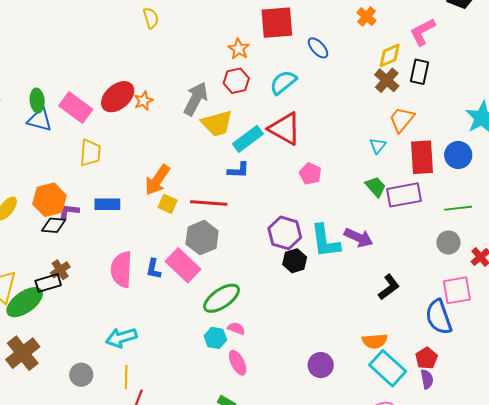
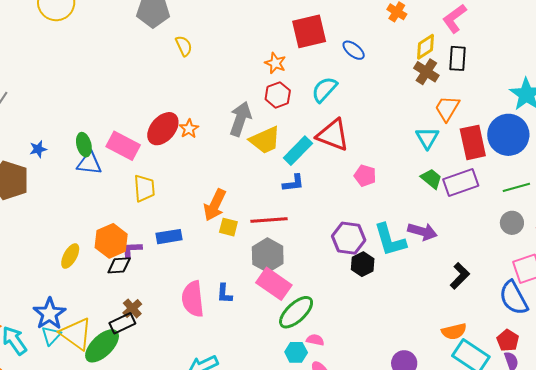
cyan triangle: (378, 146) -> (427, 138), size x1.4
blue circle: (458, 155) -> (508, 135), size x1.5
pink rectangle: (183, 265) -> (274, 284), moved

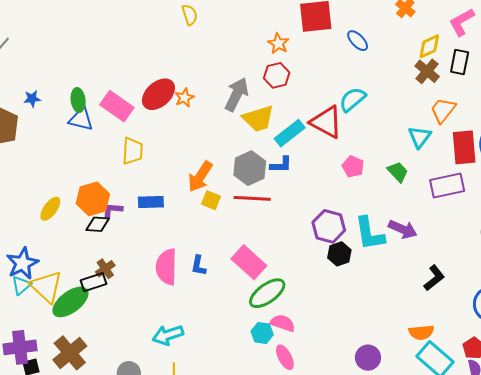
cyan semicircle: (324, 89) -> (352, 99), moved
green trapezoid: (431, 179) -> (398, 172), moved
gray hexagon: (268, 255) -> (250, 168), moved
pink semicircle: (315, 340) -> (283, 323), size x1.4

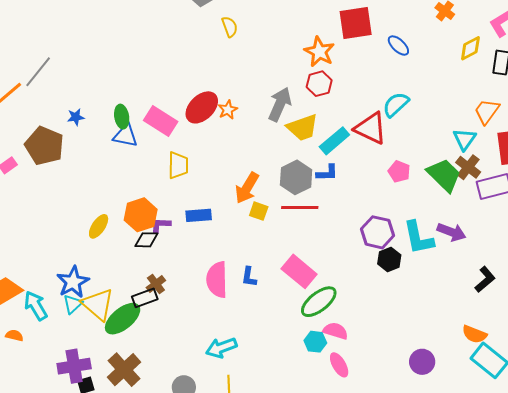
orange star: (278, 43) -> (319, 52), size x1.4
brown cross: (427, 71) -> (468, 167), moved
green trapezoid: (398, 172) -> (444, 175), size x1.6
orange semicircle: (421, 332) -> (474, 334), turned 30

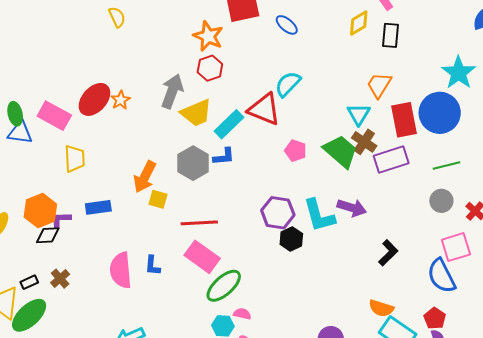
red line: (300, 207) -> (199, 223), moved
black rectangle: (145, 298) -> (29, 282), moved, size x0.7
pink semicircle: (335, 331) -> (242, 314), size x0.7

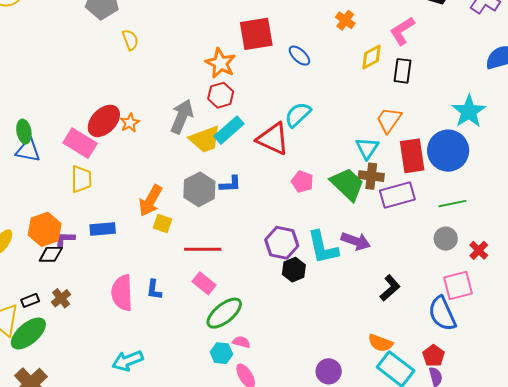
pink rectangle: (54, 116) -> (80, 143), moved
cyan rectangle: (229, 124) -> (229, 130), moved
brown cross: (364, 142) -> (371, 176), turned -30
pink rectangle: (202, 257) -> (204, 283), size x0.7

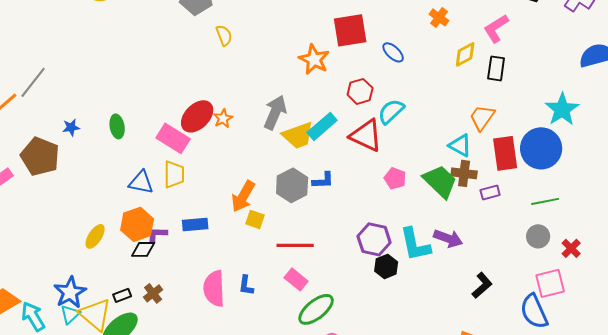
red hexagon: (221, 95) -> (360, 91), moved
cyan triangle: (367, 148) -> (460, 145), turned -35
blue triangle: (28, 150) -> (141, 182), moved
purple rectangle: (397, 195) -> (490, 192), size x0.6

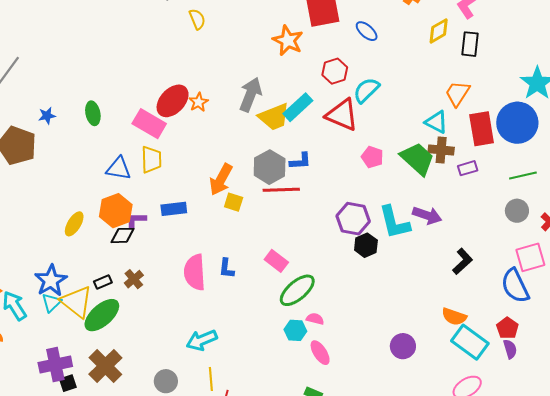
red line: (295, 245) -> (281, 190), moved

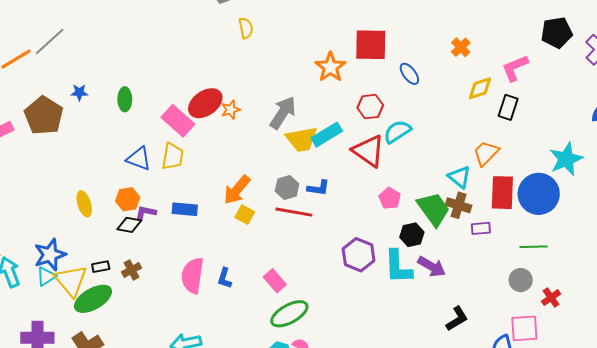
gray hexagon: (270, 167) -> (287, 188), size x0.7
orange hexagon: (116, 211) -> (128, 199), size x0.7
yellow ellipse: (74, 224) -> (84, 204), turned -60
black hexagon: (366, 245) -> (412, 235), moved

